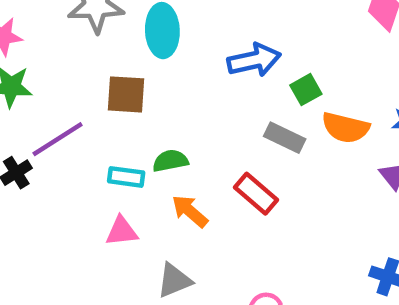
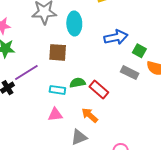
green square: (306, 90) -> (139, 51), turned -32
red rectangle: (256, 194) -> (99, 90), moved
orange arrow: (190, 211) -> (90, 115), moved

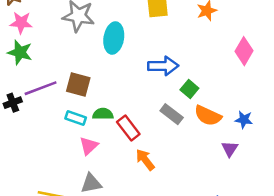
brown square: (58, 52) -> (78, 85), moved
pink triangle: (55, 115) -> (89, 146), moved, turned -49
orange arrow: (90, 115) -> (145, 160), moved

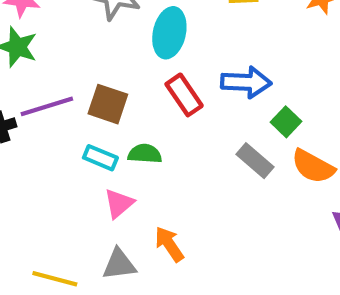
red rectangle: (128, 128) -> (184, 95), moved
orange arrow: (145, 160) -> (169, 244), moved

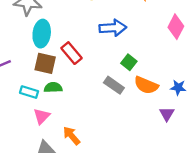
cyan ellipse: (169, 33) -> (42, 34), moved
blue arrow: (246, 82) -> (113, 28), moved
brown square: (108, 104) -> (45, 63), moved

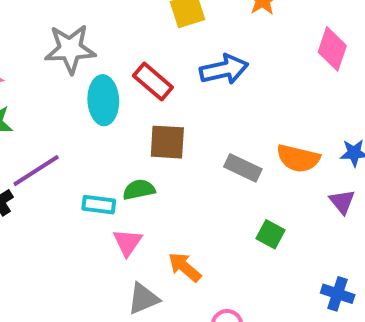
red rectangle: (71, 53) -> (153, 82), moved
green square: (129, 62) -> (270, 234), moved
brown square: (45, 63) -> (167, 142), moved

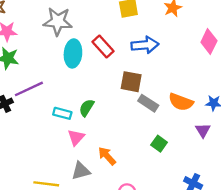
brown square: (167, 142) -> (131, 82), moved
green semicircle: (139, 190) -> (87, 108), turned -54

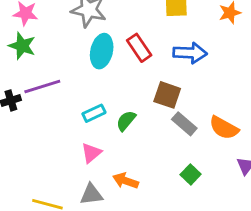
green semicircle: (87, 108) -> (126, 121), moved
cyan rectangle: (62, 113) -> (94, 113), moved, turned -48
orange arrow: (107, 156) -> (126, 181), turned -36

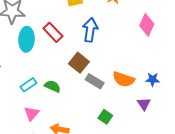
blue arrow: (190, 53) -> (90, 30), turned -75
brown square: (167, 95) -> (79, 63), turned 30
green semicircle: (126, 121) -> (52, 86), turned 84

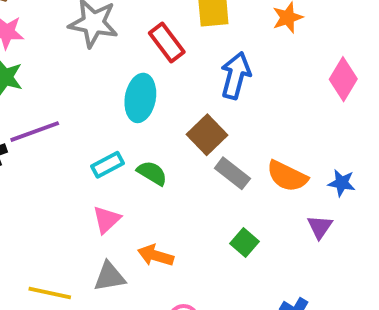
red rectangle: (53, 32) -> (167, 42), moved
cyan ellipse: (27, 39) -> (140, 98), moved

